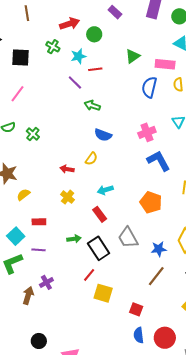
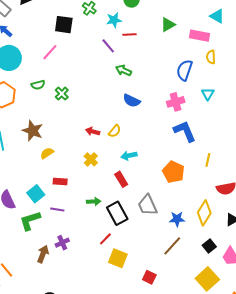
black square: (20, 58) -> (64, 25), moved
blue semicircle: (149, 87) -> (184, 70), moved
yellow semicircle: (91, 159) -> (115, 131), moved

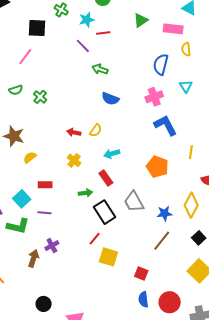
green arrow: (94, 202) -> (86, 193), moved
green L-shape: (30, 221) -> (18, 226), turned -145

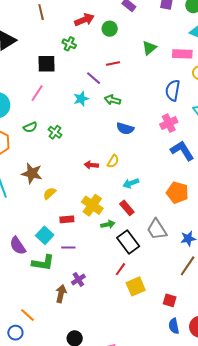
cyan star: (87, 20) -> (81, 99), moved
yellow cross: (74, 160) -> (92, 205), moved, size x1.5
yellow square: (108, 257) -> (136, 286), turned -36

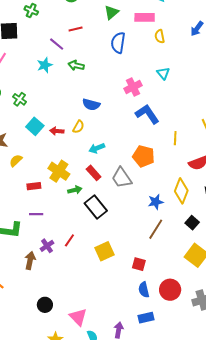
blue semicircle: (173, 90) -> (118, 43), moved
blue semicircle: (125, 129) -> (91, 105), moved
gray trapezoid: (157, 229) -> (122, 178), moved
cyan square: (45, 235) -> (35, 126), moved
red line: (120, 269) -> (69, 240), moved

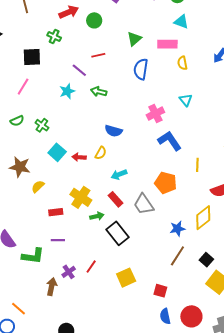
yellow diamond: (181, 191) -> (203, 218), turned 30
black square: (192, 223) -> (206, 260), moved

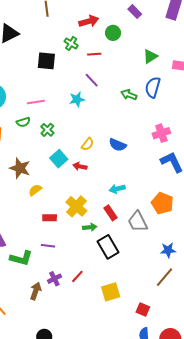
red line: (98, 55) -> (94, 54), moved
pink line: (23, 87) -> (36, 102), moved, turned 42
green arrow: (99, 92) -> (129, 95), moved
yellow semicircle: (101, 153) -> (88, 144), moved

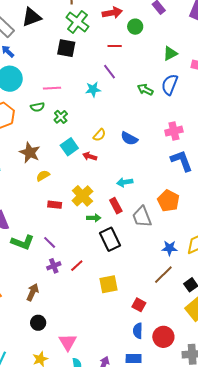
green cross: (71, 43) -> (77, 22), moved, size x1.6
purple line: (48, 246) -> (50, 242), moved, turned 32
brown arrow: (36, 291) -> (33, 292), moved

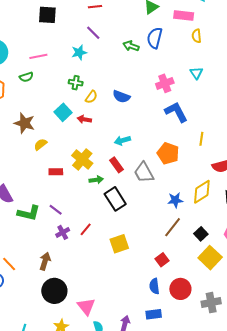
green cross: (61, 117) -> (76, 83), moved, turned -32
red square: (139, 305) -> (162, 260), moved, turned 32
black circle: (38, 323) -> (54, 291), size x1.6

